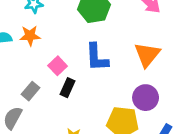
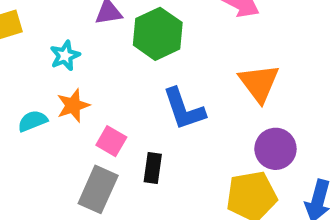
pink square: (58, 66) -> (111, 141), moved
gray rectangle: (30, 91) -> (98, 189), size x1.5

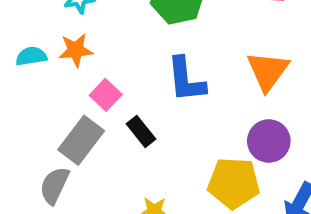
black rectangle: (153, 168) -> (141, 131), turned -60

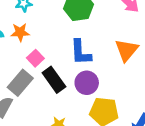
black rectangle: (141, 131) -> (54, 80), size x1.5
purple circle: (269, 141) -> (87, 83), moved

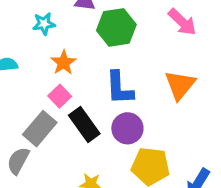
orange star: (20, 32) -> (64, 63), moved, turned -30

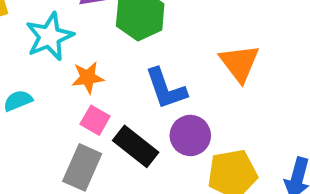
cyan star: (44, 24) -> (49, 37), size x1.6
orange star: (64, 63) -> (88, 78), turned -30

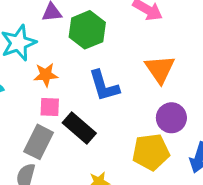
pink square: (95, 120) -> (50, 107), turned -30
purple circle: (190, 135) -> (171, 118), moved

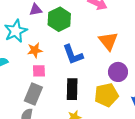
black rectangle: (79, 128) -> (72, 89), moved, turned 55

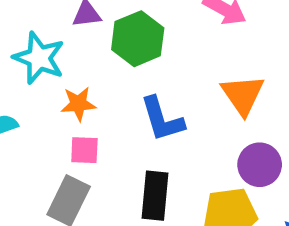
cyan star: (16, 31) -> (39, 58), turned -30

